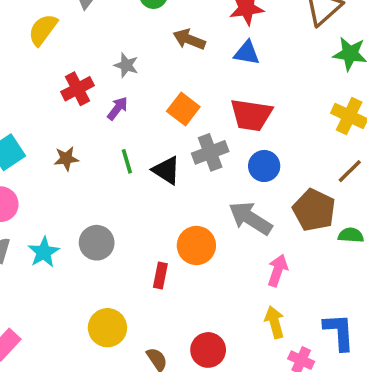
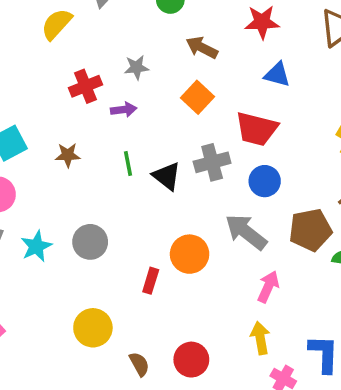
blue triangle: (247, 53) -> (277, 75), moved
gray star: (126, 65) -> (136, 67), turned -30
purple arrow: (117, 108) -> (124, 110), turned 40
orange square: (183, 109) -> (197, 97), moved
brown pentagon: (314, 210) -> (310, 230), turned 30

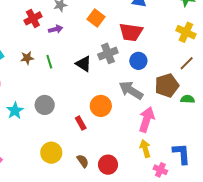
green line: (128, 163) -> (49, 62), moved
red rectangle: (151, 281) -> (81, 123), turned -40
pink arrow: (268, 287) -> (147, 119), size x1.4
brown semicircle: (139, 364) -> (83, 161), moved

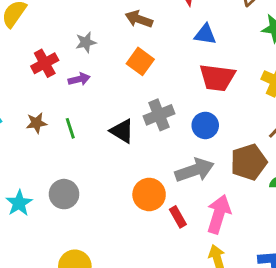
red trapezoid: (131, 32) -> (217, 78), moved
gray arrow: (131, 90) -> (195, 170), turned 130
red rectangle: (81, 123) -> (178, 217), moved

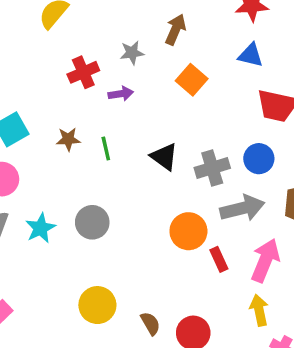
brown arrow: (139, 19) -> (175, 29), moved, turned 88
blue triangle: (205, 34) -> (251, 55), moved
gray cross: (159, 115) -> (212, 168), moved

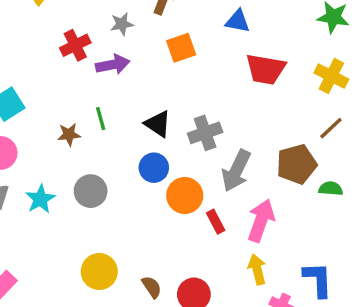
orange square: (192, 80) -> (181, 48), turned 32
purple arrow: (121, 94) -> (113, 65), size x1.4
brown star: (68, 139) -> (69, 134), moved
blue circle: (259, 159) -> (154, 168), moved
gray arrow: (242, 208) -> (236, 171), turned 132

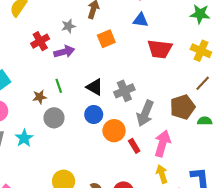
gray circle: (91, 191) -> (54, 118), moved

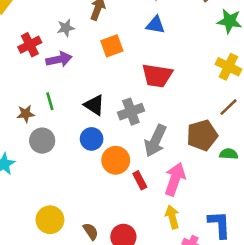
red trapezoid: (160, 49) -> (157, 76), moved

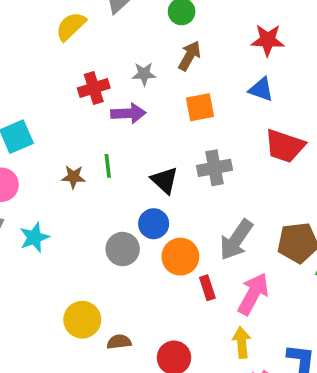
red trapezoid: (157, 76) -> (285, 146), moved
gray cross: (131, 112) -> (215, 168), moved
gray circle: (42, 141) -> (123, 249), moved
brown semicircle: (91, 231) -> (119, 342), moved, turned -72

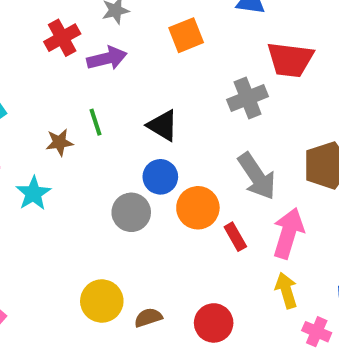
gray cross: (215, 168) -> (248, 98), moved
cyan star: (34, 237) -> (33, 193), moved
gray arrow: (236, 240) -> (257, 176), turned -57

